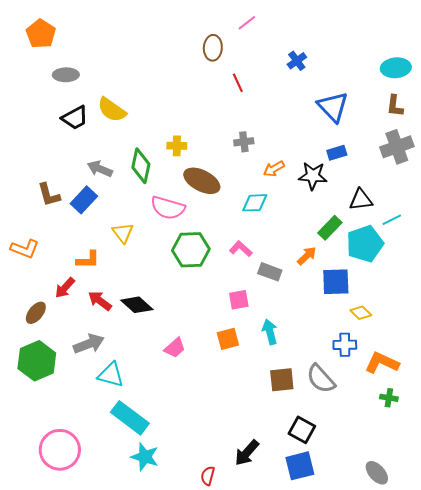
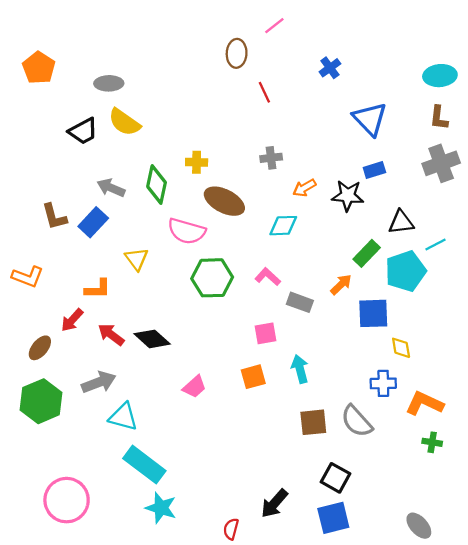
orange pentagon: (41, 34) -> (39, 68), moved
gray ellipse: (66, 75) -> (109, 83), moved
yellow diamond: (361, 313) -> (401, 348), turned 35

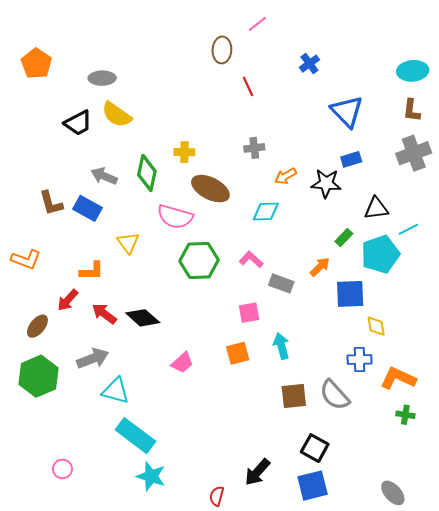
blue rectangle: (93, 222) -> (87, 208), turned 76
green rectangle: (367, 253) -> (344, 238), size x0.7
pink circle: (67, 500) -> (62, 469), size x0.5

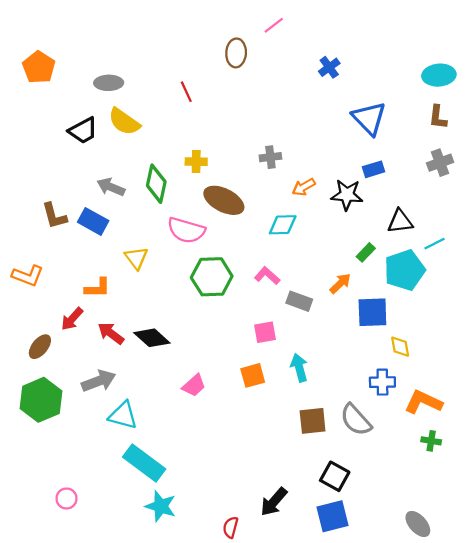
red line: (248, 86) -> (186, 92), moved
gray cross: (414, 153) -> (440, 163), size x0.7

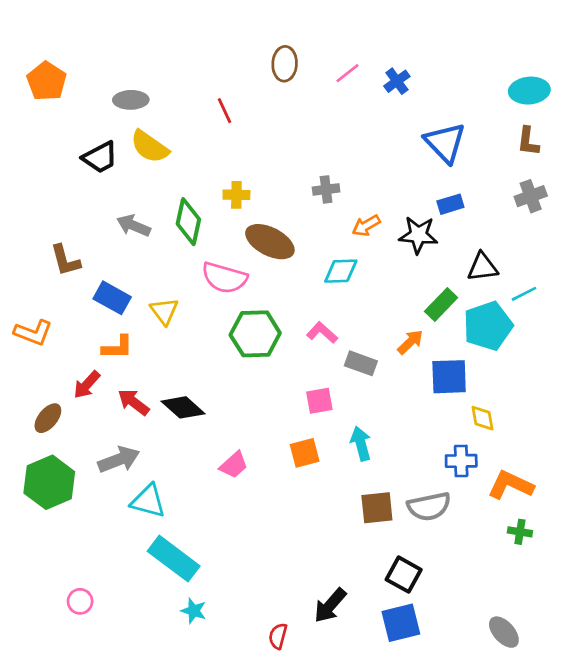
pink line: (274, 25) -> (347, 73), moved
blue rectangle: (93, 221) -> (112, 298), moved
green rectangle: (366, 252) -> (441, 304), size x1.4
gray semicircle: (356, 420) -> (429, 506), turned -60
cyan star: (161, 506) -> (194, 611), size x0.7

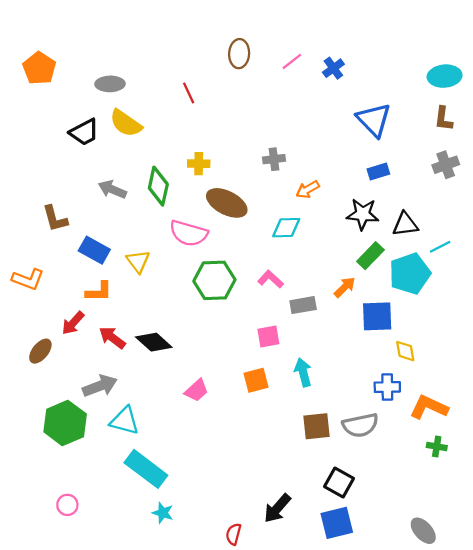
black star: (418, 235) -> (363, 214), moved
gray rectangle: (361, 363) -> (303, 305), turned -30
green hexagon: (49, 482) -> (65, 423), moved

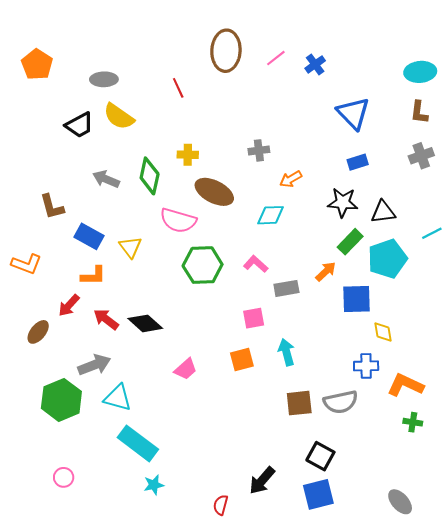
brown ellipse: (239, 54) -> (226, 51), size x1.5
cyan line: (440, 247) -> (432, 233), moved
cyan star: (163, 513) -> (154, 485), turned -30

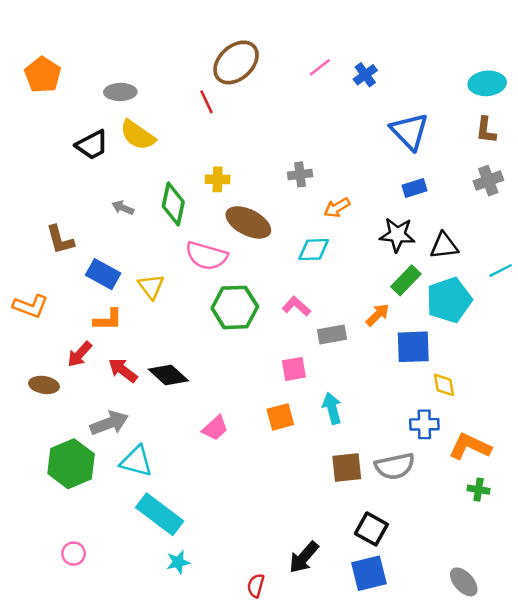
brown ellipse: (226, 51) -> (236, 62), moved, turned 45
gray arrow: (106, 179) -> (123, 208), size x0.7
brown ellipse: (38, 332) -> (44, 385), turned 60

